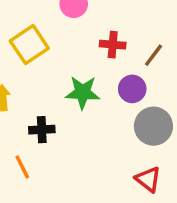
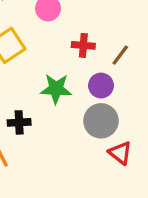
gray circle: (153, 126) -> (101, 121), moved
red triangle: (148, 179) -> (120, 153), moved

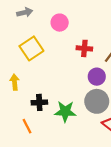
green star: (56, 89) -> (65, 111), moved

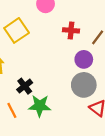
black cross: (39, 102) -> (25, 86), turned -35
green star: (65, 111) -> (40, 106), moved

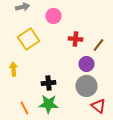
black cross: (25, 86) -> (48, 83), moved, turned 32

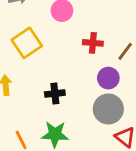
black cross: (48, 83) -> (55, 94), moved

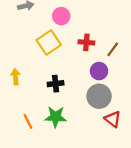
yellow square: (27, 43) -> (49, 42), moved

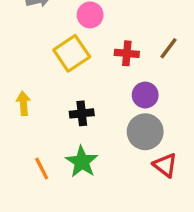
brown line: (113, 49) -> (169, 48), moved
green star: (56, 117) -> (82, 162), turned 30

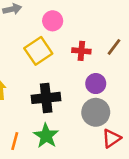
black cross: (82, 113) -> (46, 98), size x1.5
red triangle: (165, 165) -> (111, 138), turned 48
orange line: (42, 168) -> (15, 141), turned 42

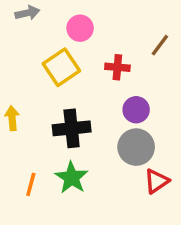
brown line: (114, 47) -> (160, 45), moved

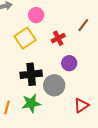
red cross: (117, 67) -> (58, 38), turned -32
gray circle: (136, 147) -> (54, 85), moved
green star: (72, 178) -> (31, 103), turned 30

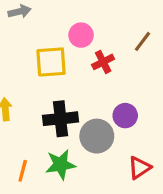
pink circle: (36, 15) -> (81, 35), moved
yellow square: (25, 38) -> (51, 62), turned 30
purple circle: (69, 63) -> (125, 116), moved

